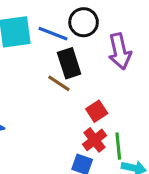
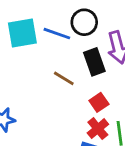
black rectangle: (69, 63) -> (94, 62), moved

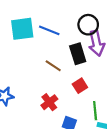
black circle: (84, 22) -> (88, 25), moved
red cross: (98, 129) -> (49, 102), moved

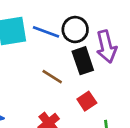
black circle: (88, 25) -> (75, 30), moved

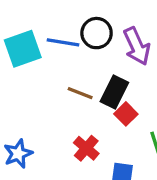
black rectangle: (83, 61) -> (114, 92), moved, turned 56

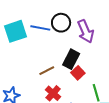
brown line: (80, 93) -> (47, 71), moved, turned -49

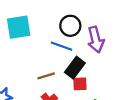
blue line: (40, 28) -> (61, 46), moved
red square: (78, 73) -> (80, 84), turned 32

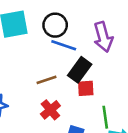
black circle: (70, 26) -> (55, 25), moved

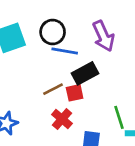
black rectangle: (80, 70) -> (85, 73), turned 35
red square: (86, 88) -> (75, 93), moved

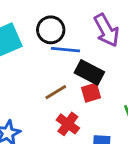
black rectangle: (85, 73) -> (89, 72), turned 60
red square: (75, 93) -> (91, 93), moved

